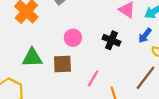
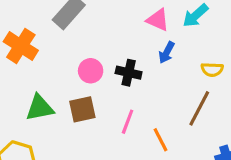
blue arrow: (145, 36) -> (167, 52), moved
black cross: (111, 40) -> (129, 73), moved

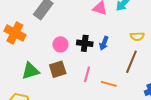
blue arrow: (167, 52) -> (104, 43), moved
orange line: (161, 140) -> (109, 84), turned -42

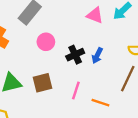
black cross: (85, 43) -> (75, 55), turned -35
pink circle: (60, 44) -> (46, 42), moved

